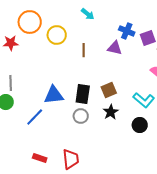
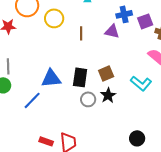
blue cross: (127, 31) -> (124, 14), turned -35
gray circle: (81, 116) -> (88, 99), moved
black circle: (140, 125) -> (137, 138), moved
red rectangle: (40, 158) -> (46, 141), moved

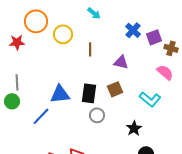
blue cross: (124, 14) -> (133, 30), turned -35
purple triangle: (112, 31) -> (121, 62), moved
black star: (108, 95) -> (134, 128), moved

